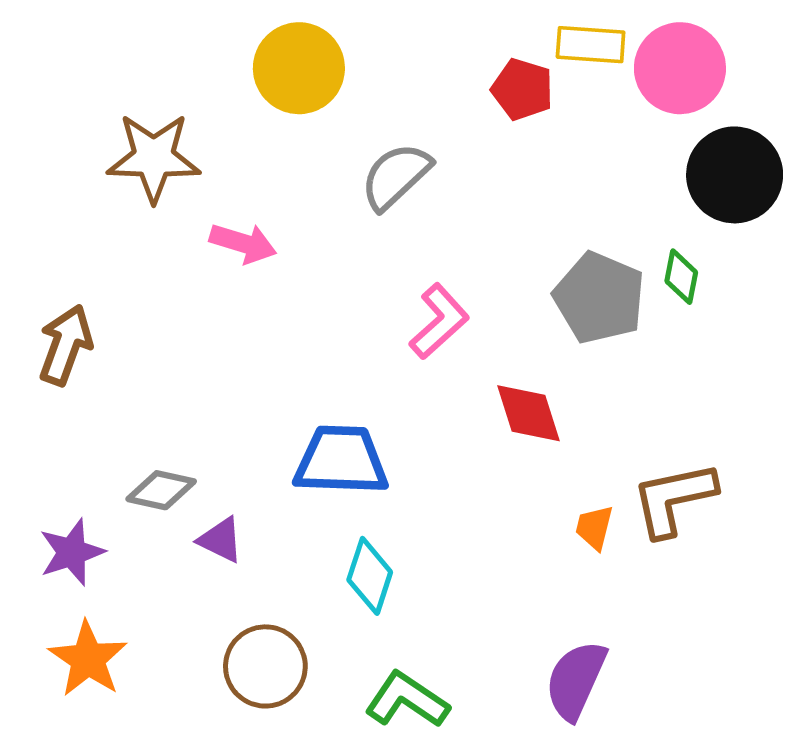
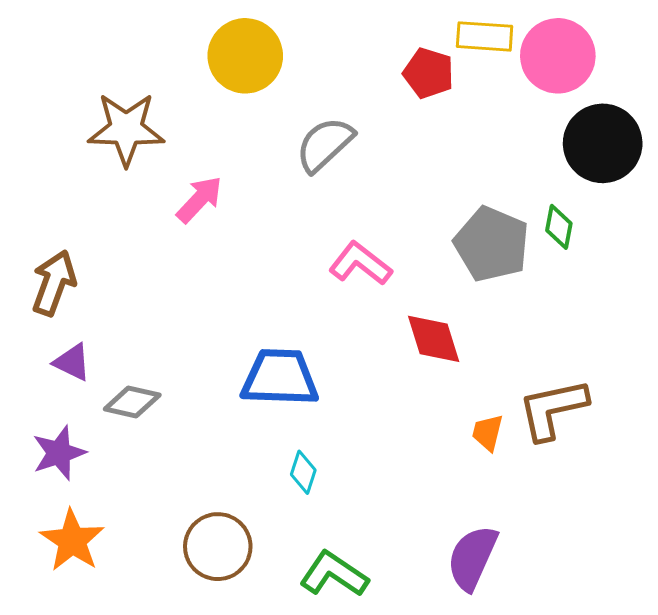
pink arrow: (243, 243) -> (199, 199), turned -64
pink L-shape: (439, 321) -> (360, 264), turned -100
purple triangle: (221, 540) -> (72, 362), moved
cyan diamond: (370, 576) -> (303, 472), size x0.7

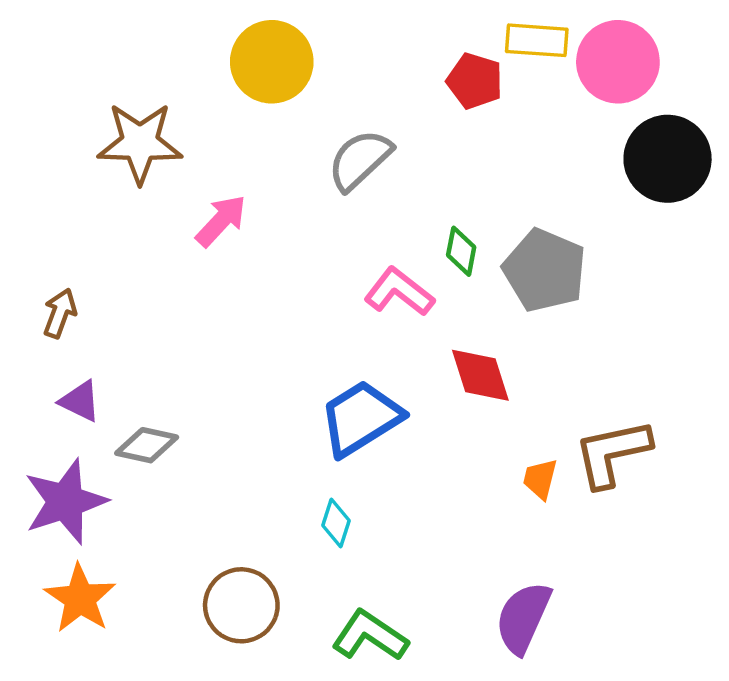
green diamond: (559, 227) -> (461, 251), moved
brown arrow: (54, 283) -> (60, 313), size x0.7
blue trapezoid: (280, 378) -> (361, 418), moved, turned -34
purple star: (59, 453) -> (65, 502), size x1.4

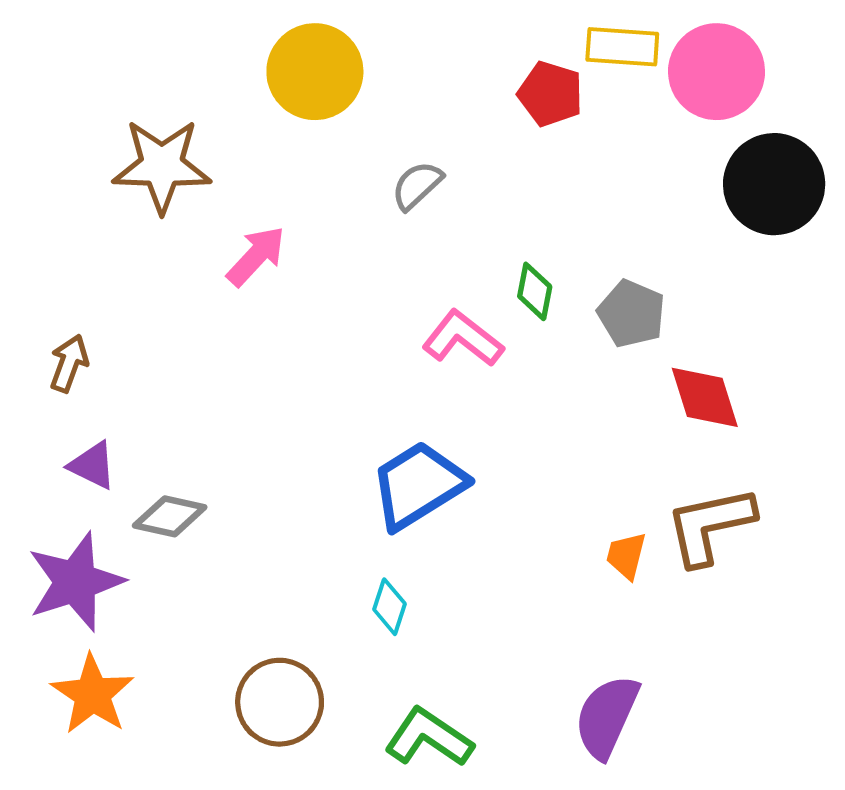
gray semicircle: (360, 160) -> (417, 185), size x0.7
gray pentagon: (545, 270) -> (631, 314), size x0.7
red diamond: (480, 375) -> (705, 397), moved

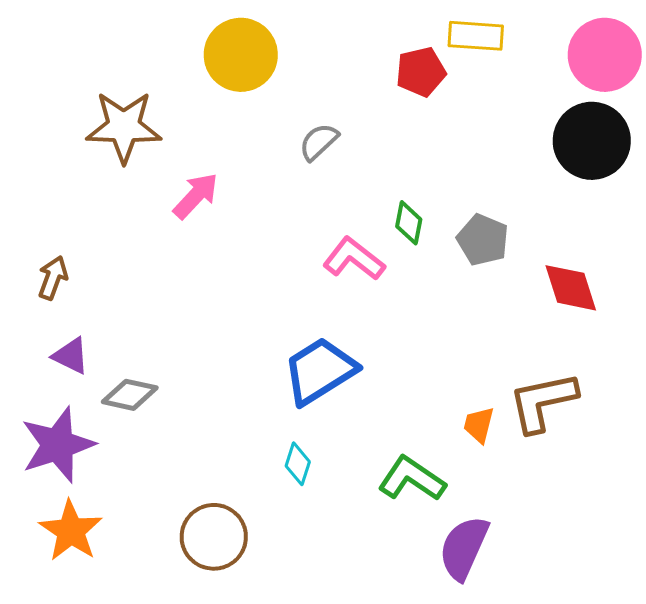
pink circle: (717, 72) -> (605, 55), moved
red pentagon: (550, 94) -> (421, 72), turned -30
red diamond: (705, 397) -> (571, 288), moved
green L-shape: (429, 737) -> (412, 479), moved

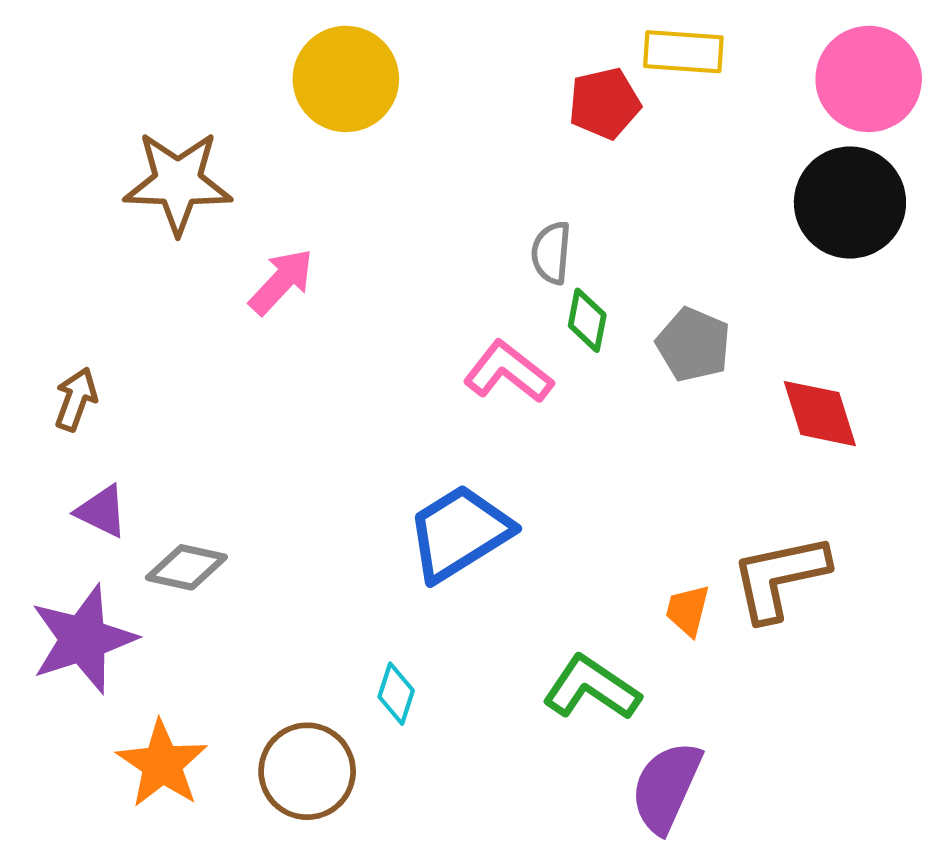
gray semicircle: (319, 142) -> (551, 253), moved, turned -42
cyan diamond: (298, 464) -> (396, 694), moved
orange star: (71, 531) -> (162, 764), moved

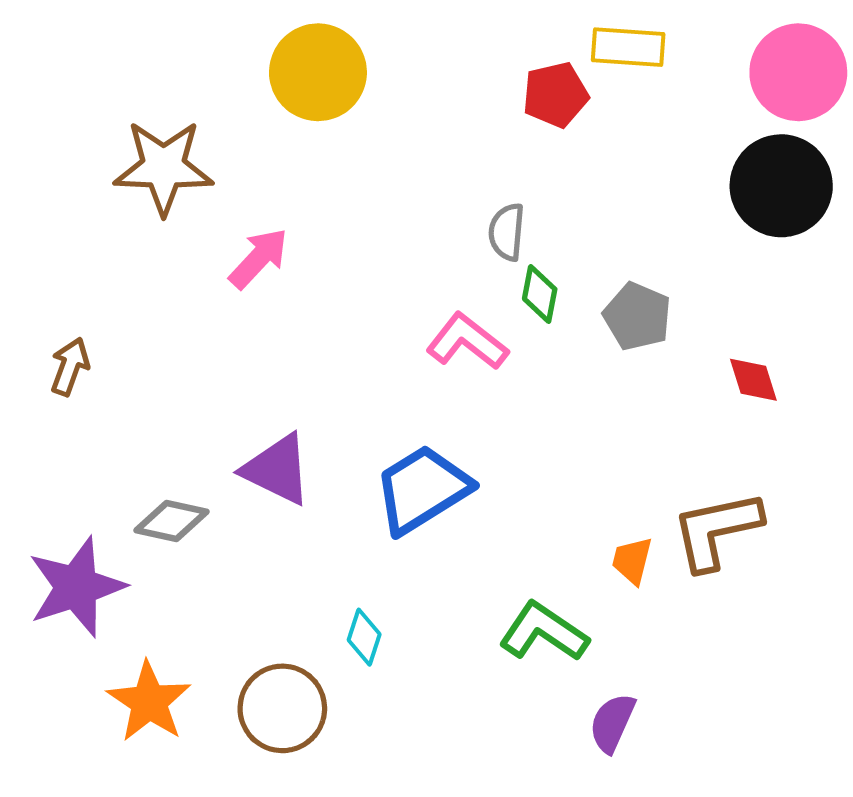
red diamond: (820, 414) -> (753, 380), size x0.7
purple triangle: (102, 511) -> (277, 470), moved, size x1.5
purple semicircle: (666, 787) -> (612, 723), size x0.7

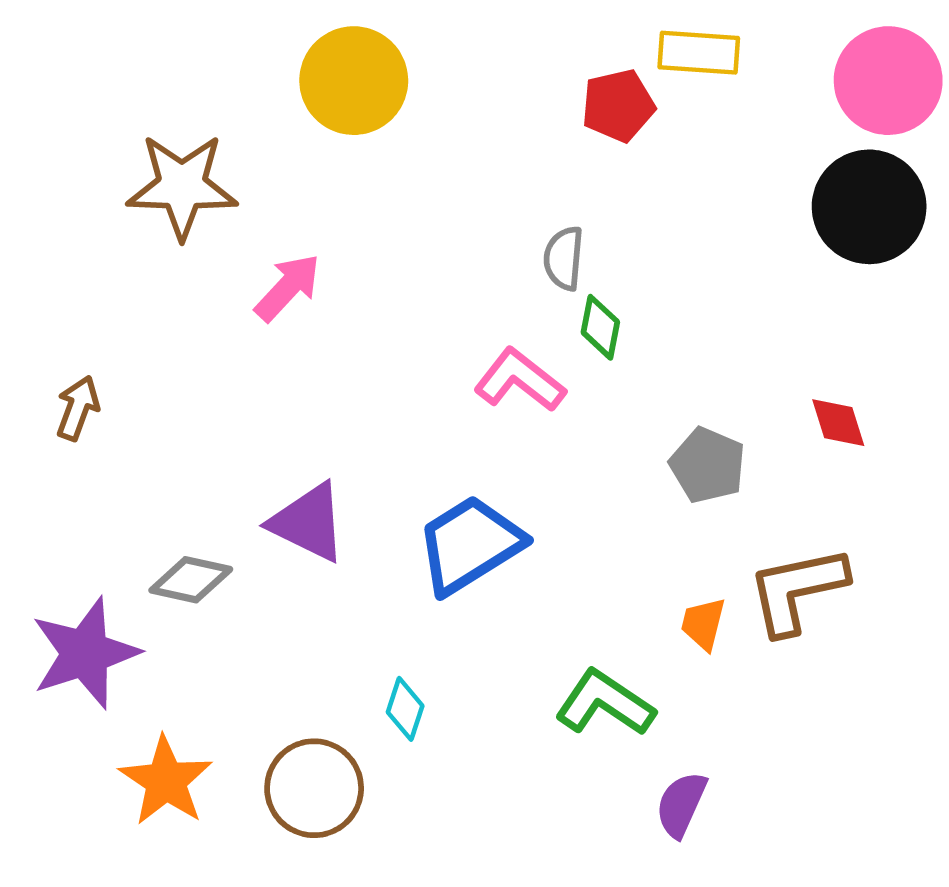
gray pentagon: (637, 316) -> (708, 465), moved

